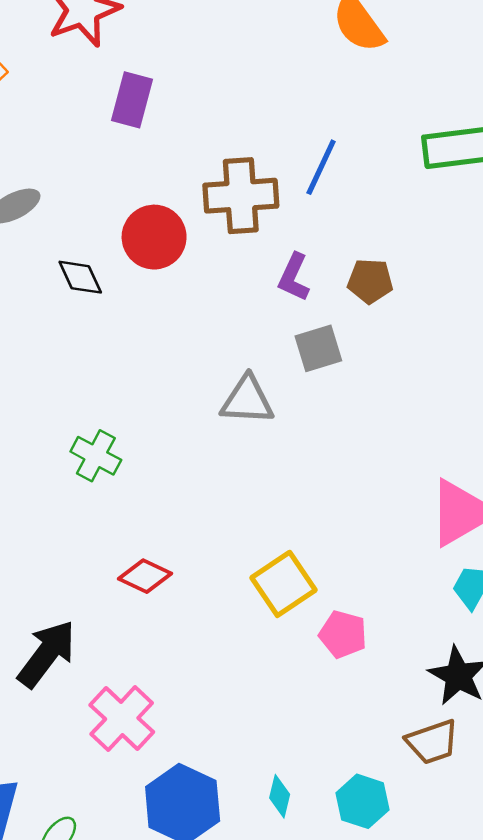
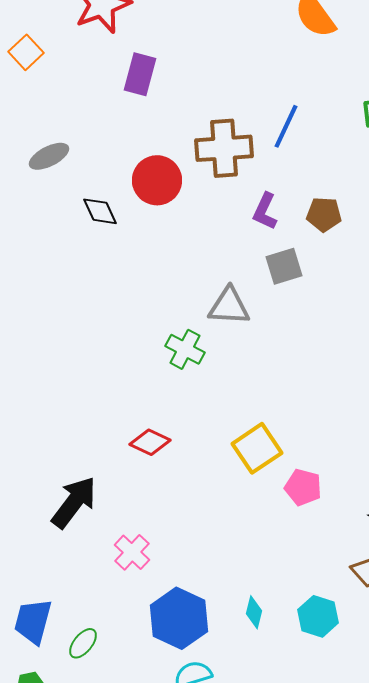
green cross: (96, 456) -> (185, 349), moved
pink cross: (122, 718) -> (132, 552), size x0.7

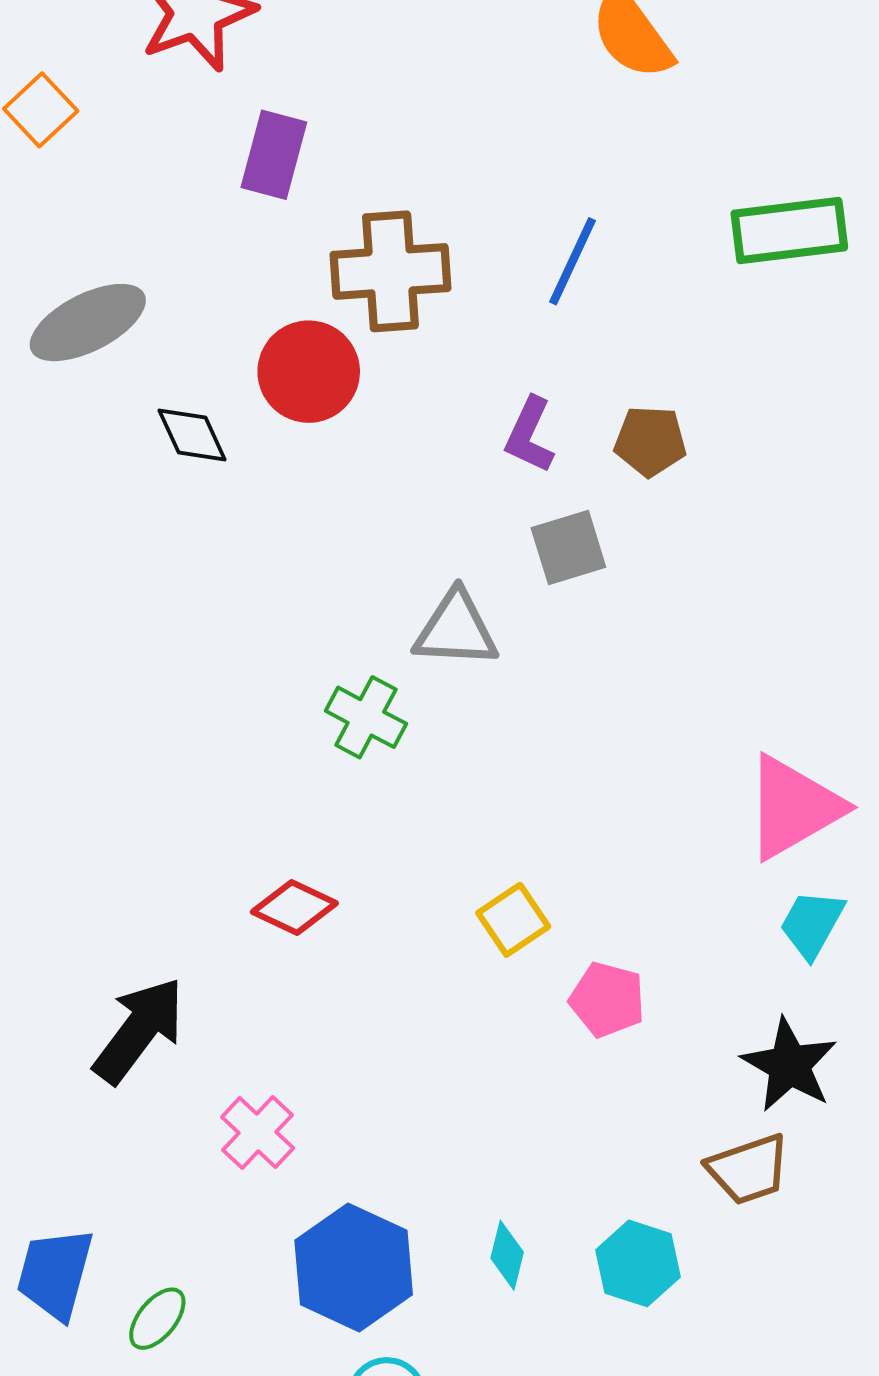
brown cross: (224, 148) -> (390, 271), moved
gray ellipse: (49, 156) -> (88, 323), size x1.4
yellow square: (257, 448) -> (513, 920), size x0.7

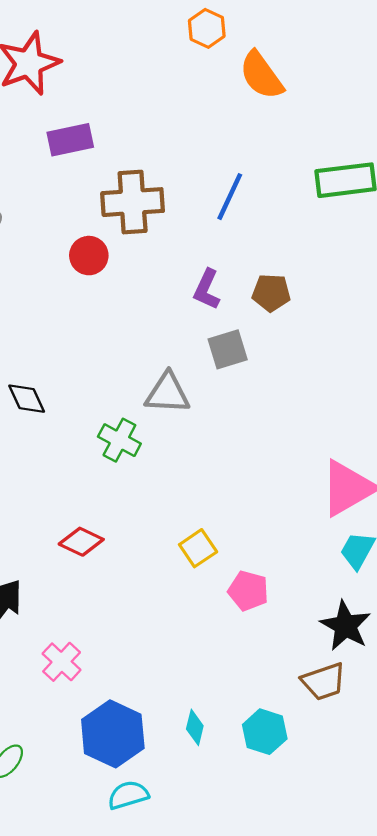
purple rectangle: (274, 155) -> (70, 140), turned 63
red circle: (309, 372) -> (89, 256), size x0.7
black diamond: (192, 435) -> (27, 399), moved

